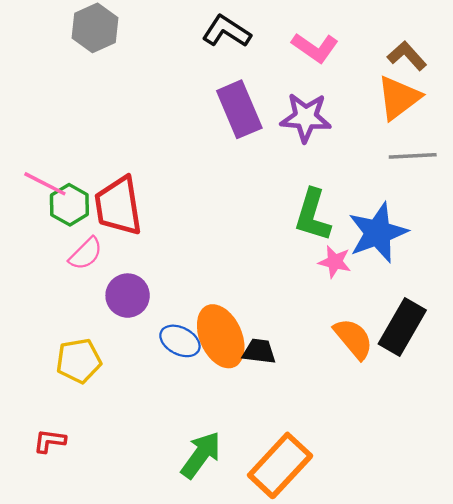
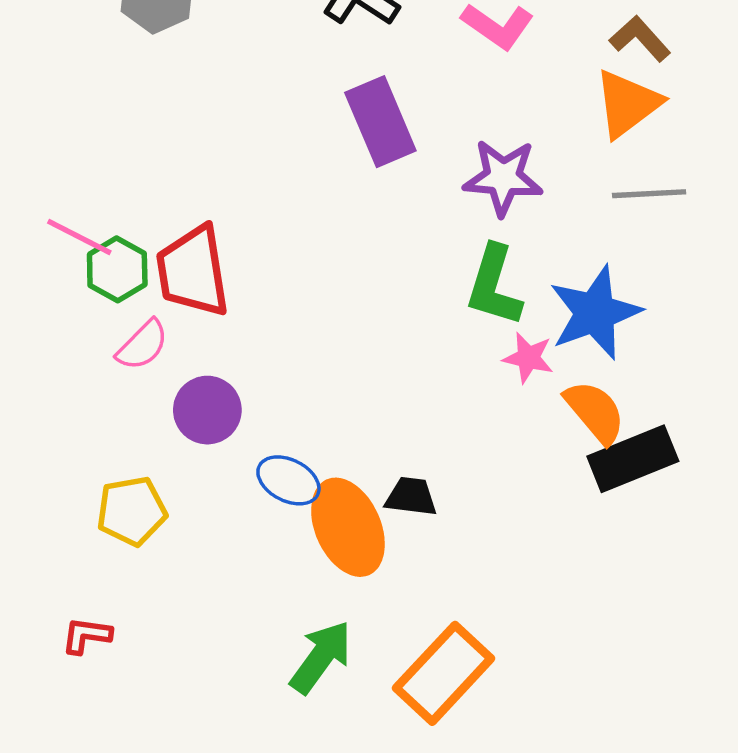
purple star: (306, 117) -> (503, 177), moved
black rectangle: (402, 327) -> (633, 459), turned 38
orange ellipse: (221, 336) -> (348, 527), moved
orange semicircle: (353, 339) -> (595, 412), moved

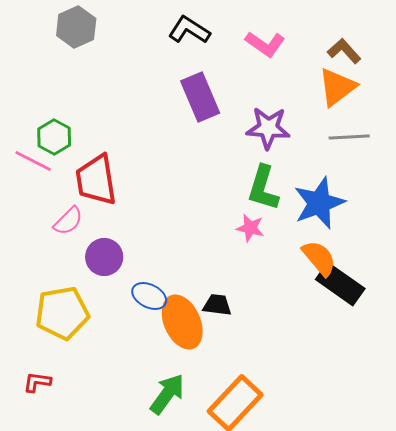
green hexagon: (117, 269) -> (54, 137), moved
pink star: (528, 358) -> (250, 228), moved
black rectangle: (633, 459) -> (340, 284), turned 57
yellow pentagon: (132, 511) -> (62, 313), size x1.4

